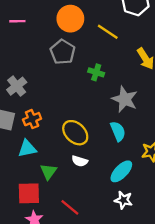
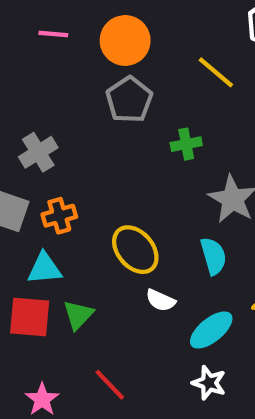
orange circle: (70, 19) -> (125, 40), moved
green cross: (96, 72) -> (186, 144), turned -35
white semicircle: (80, 161) -> (161, 300), moved
red square: (29, 193) -> (30, 317), moved

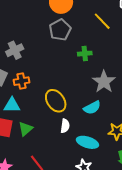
cyan semicircle: (213, 256) -> (92, 108), turned 72
white semicircle: (161, 300) -> (65, 126), turned -112
cyan ellipse: (211, 330) -> (87, 142), turned 50

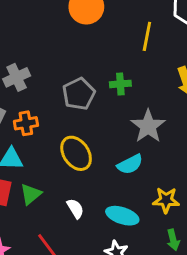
yellow line: (102, 21) -> (147, 36), turned 54
gray pentagon: (60, 30) -> (79, 94), moved
white semicircle: (65, 126) -> (75, 209), moved, turned -40

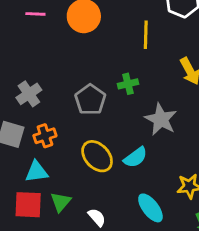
cyan semicircle: (130, 164) -> (135, 157), moved
white semicircle: (75, 209) -> (97, 217), moved
cyan ellipse: (122, 216) -> (150, 208), turned 44

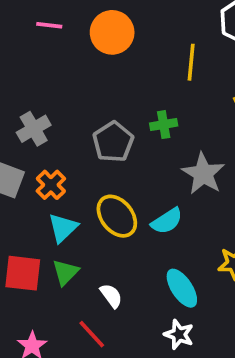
orange cross: (45, 136) -> (51, 185), turned -30
cyan triangle: (37, 172) -> (63, 228), moved, turned -40

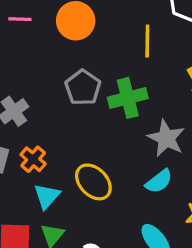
green cross: (164, 125) -> (128, 98), size x1.6
gray pentagon: (113, 142) -> (83, 87), moved
cyan semicircle: (167, 221) -> (159, 181), moved

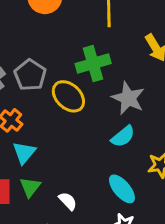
gray pentagon: (83, 87) -> (30, 75), moved
yellow ellipse: (93, 182) -> (68, 96), moved

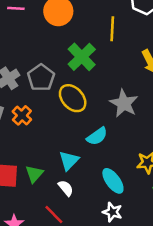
green cross: (93, 64) -> (82, 57), moved, turned -32
cyan semicircle: (123, 136) -> (97, 136), moved
cyan triangle: (24, 153) -> (69, 161), moved

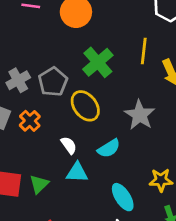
yellow line: (112, 29) -> (144, 51), moved
cyan triangle: (69, 161) -> (77, 172), turned 45
white semicircle: (66, 188) -> (69, 145), moved

